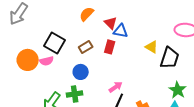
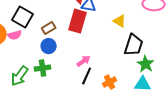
brown rectangle: (86, 47) -> (49, 28), moved
red rectangle: (110, 47) -> (78, 21), size x1.6
black trapezoid: (170, 58) -> (134, 45), moved

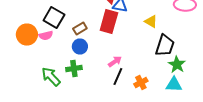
green arrow: (20, 76) -> (51, 76), turned 100

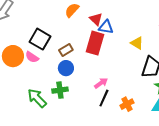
pink semicircle: (46, 36) -> (32, 57), turned 48

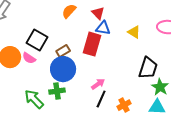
red triangle: (96, 19) -> (98, 13), moved
yellow triangle: (137, 43) -> (134, 32), moved
blue circle: (66, 68) -> (63, 69), size x1.6

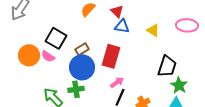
red rectangle: (92, 44) -> (111, 56), moved

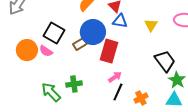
yellow triangle: (153, 30) -> (151, 25), turned 32
black trapezoid: (167, 66) -> (165, 61), turned -55
blue circle: (82, 67) -> (93, 32), moved

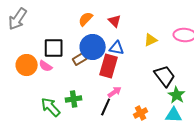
blue triangle: (120, 21) -> (117, 48), moved
yellow triangle: (151, 25) -> (151, 40), turned 32
black square: (54, 33) -> (54, 48), turned -30
black line: (118, 92) -> (106, 107), moved

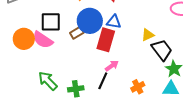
yellow triangle: (151, 40) -> (148, 35), moved
pink semicircle: (46, 66) -> (43, 40), size x1.5
green cross: (74, 99) -> (76, 89), moved

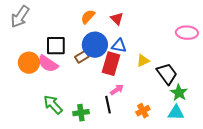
yellow triangle: (148, 35) -> (143, 61), moved
black line: (103, 81) -> (108, 105), turned -36

